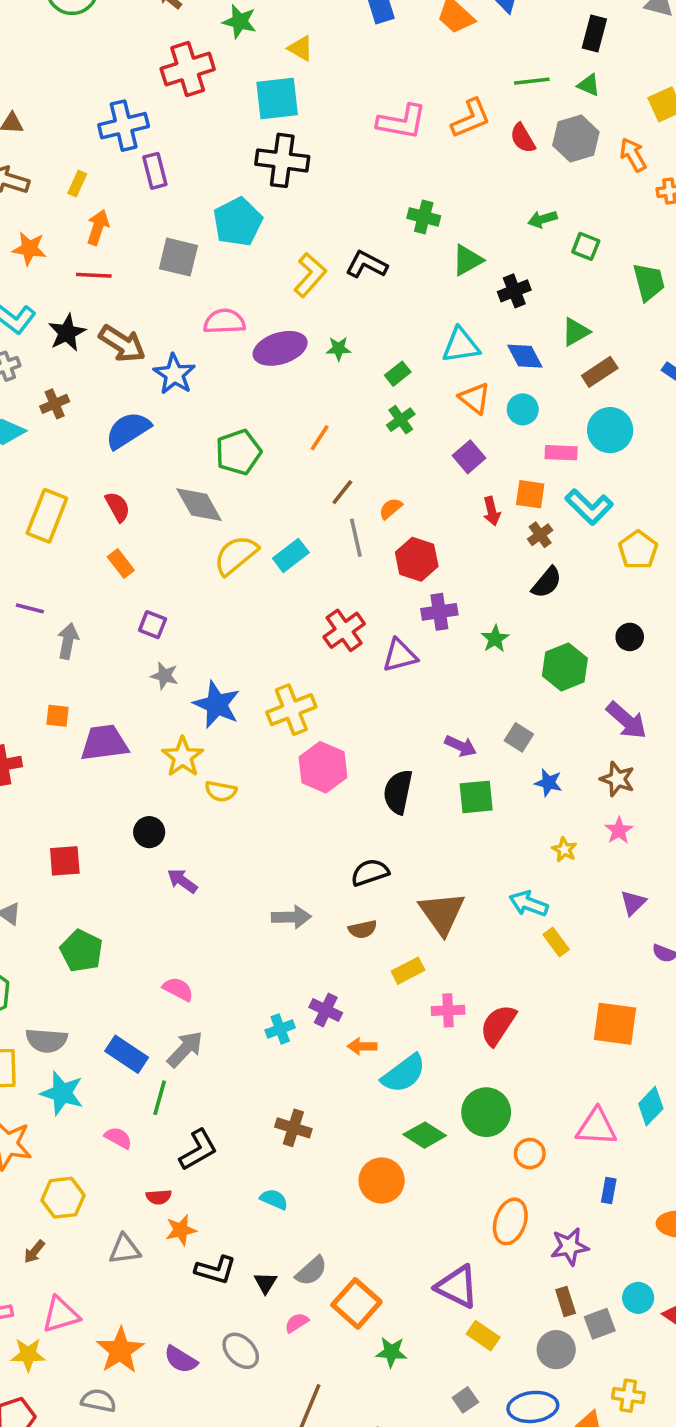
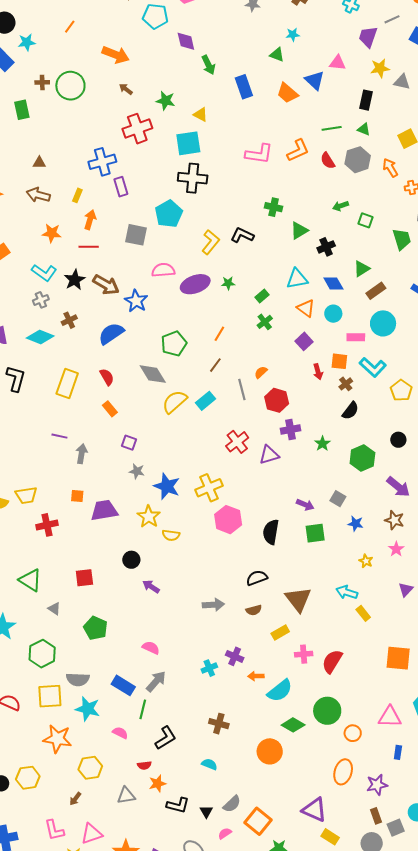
brown line: (342, 492) -> (215, 365), moved

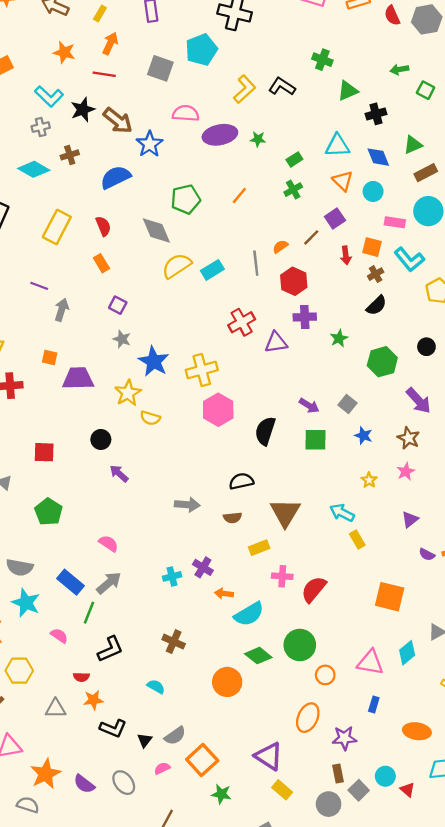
brown line: (215, 365) -> (311, 237), moved
gray square: (396, 828) -> (359, 790), turned -30

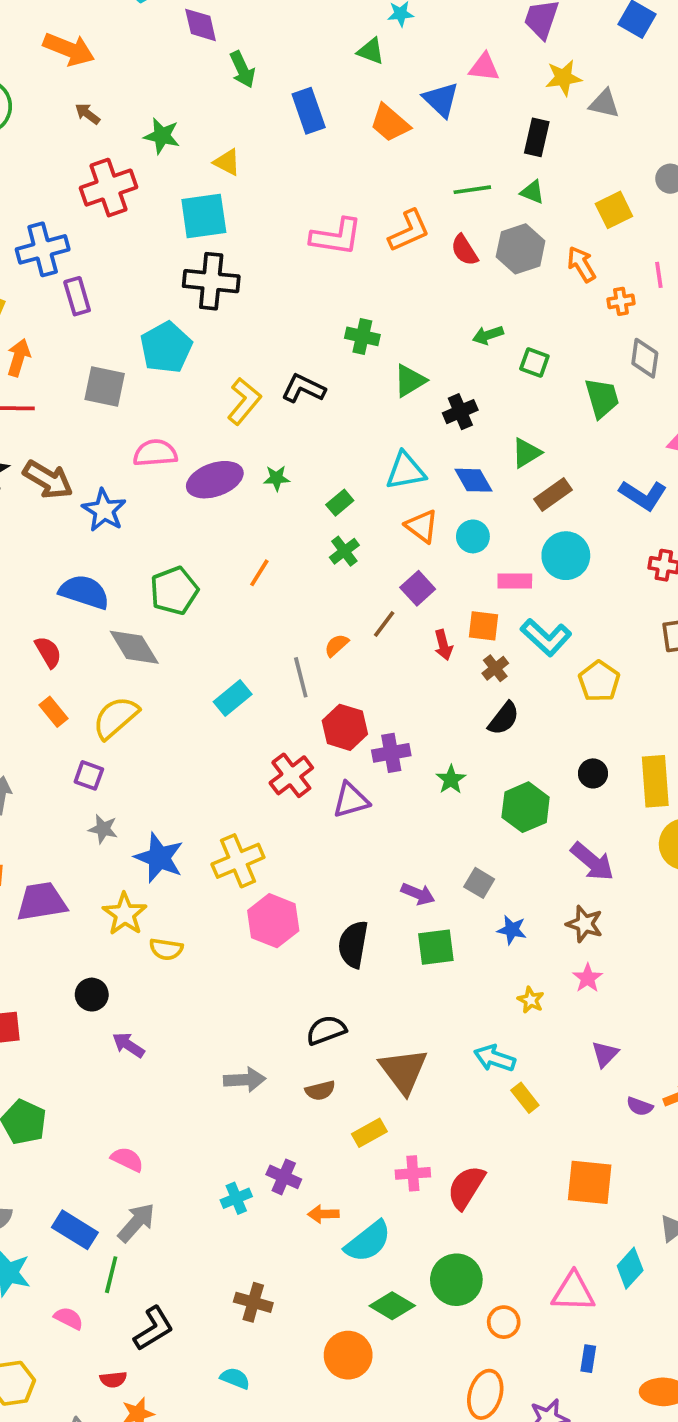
blue semicircle: (115, 177) -> (84, 592), moved, turned 52
yellow semicircle: (177, 266) -> (116, 718), moved
red hexagon: (294, 281) -> (345, 727), moved

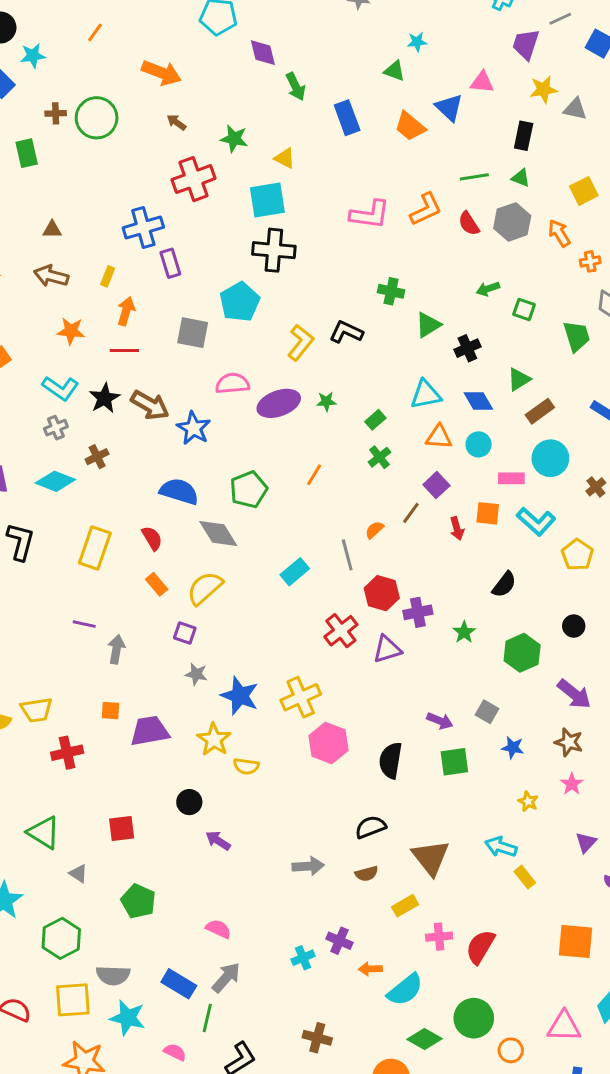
orange triangle: (422, 526) -> (439, 437), turned -32
brown cross: (495, 668) -> (596, 487), moved

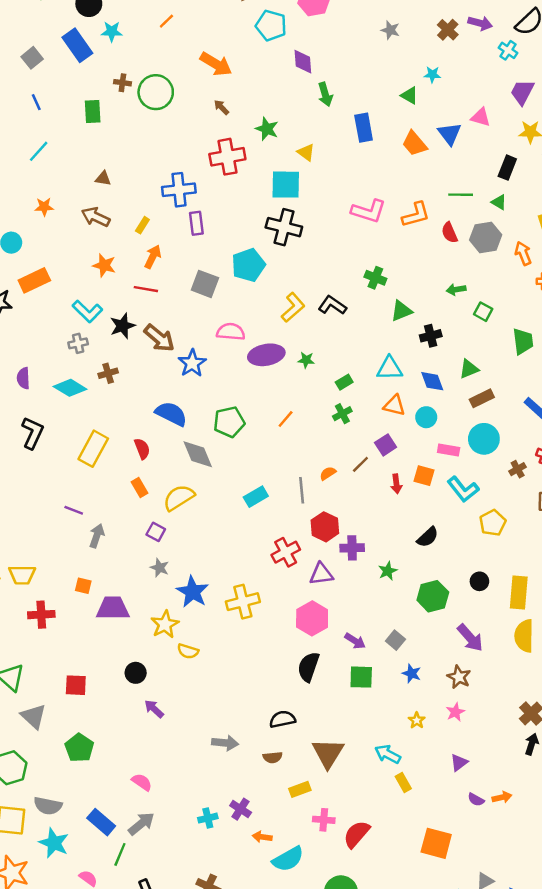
pink hexagon: (329, 743) -> (312, 618), moved
gray triangle: (78, 874) -> (34, 716), size x1.6

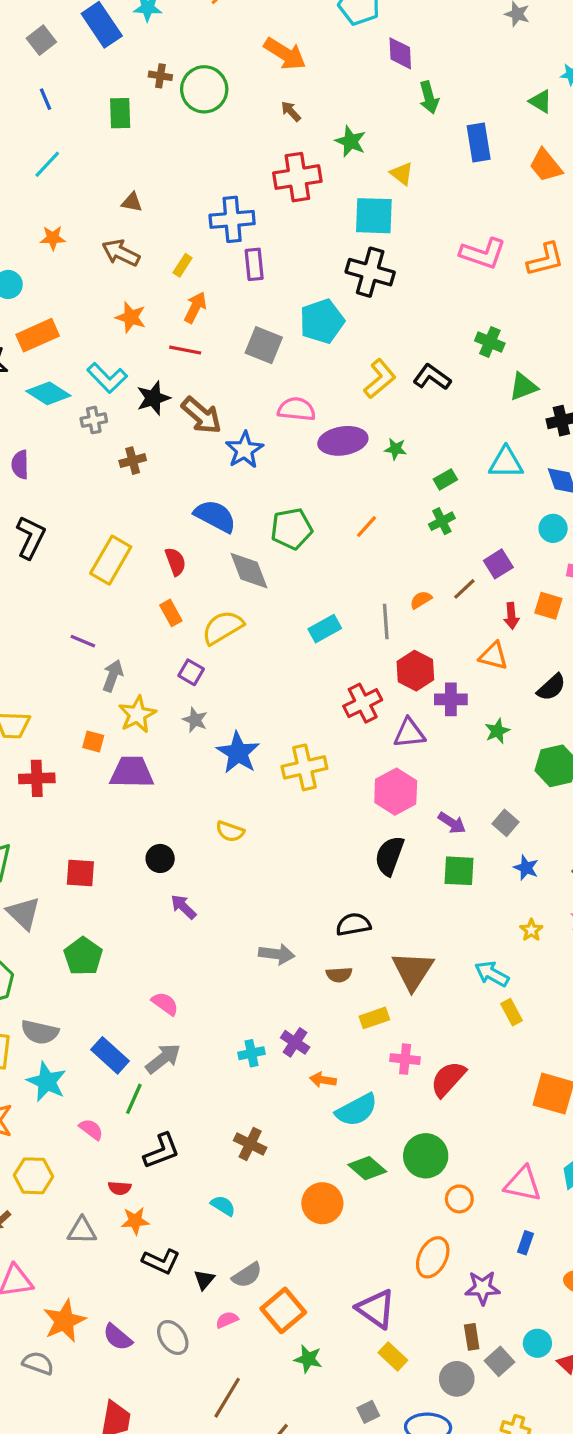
cyan diamond: (70, 388) -> (48, 393), moved
orange triangle: (394, 405) -> (494, 656), moved
yellow star: (165, 624) -> (137, 714), moved

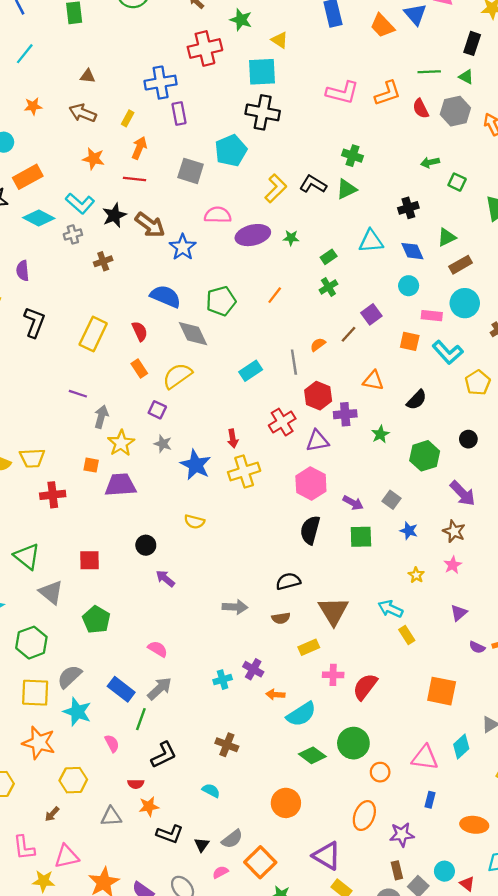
green triangle: (523, 387) -> (346, 189), moved
red arrow: (511, 616) -> (233, 439), moved
gray semicircle: (40, 1032) -> (69, 677), turned 128
pink semicircle: (91, 1129) -> (112, 743), turned 30
orange circle: (322, 1203) -> (286, 803), moved

